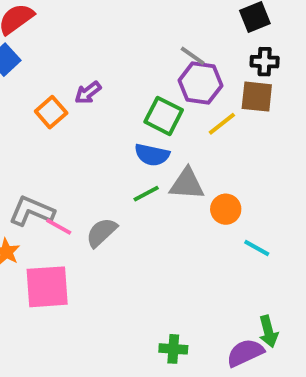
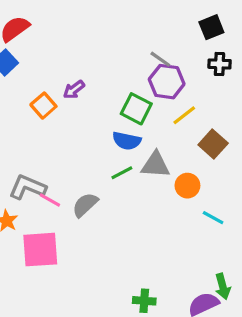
brown square: (257, 97) -> (213, 144), moved, turned 36

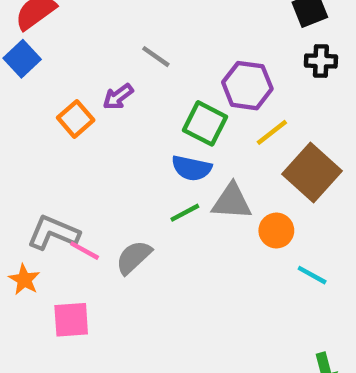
gray line: (160, 59) -> (156, 57), moved
brown square: (213, 144) -> (312, 173), size x1.4
pink square: (40, 250) -> (71, 320), size x0.7

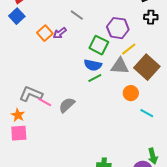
orange square: (76, 119) -> (45, 33), moved
gray triangle: (232, 202) -> (120, 66), moved
green line: (185, 213) -> (95, 78), moved
pink square: (71, 320) -> (19, 133), moved

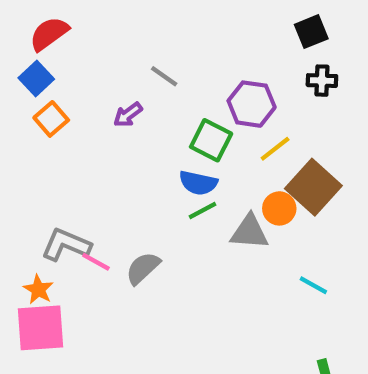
orange square: (45, 33) -> (51, 119), moved
gray triangle: (120, 66) -> (249, 232), moved
orange circle: (131, 93) -> (279, 208), moved
pink square: (19, 133) -> (41, 328), size x1.4

